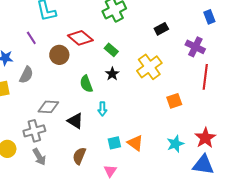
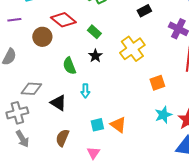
purple line: (31, 38) -> (14, 20), turned -64
cyan star: (175, 144) -> (163, 115), moved

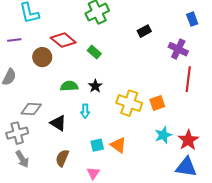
yellow cross: (132, 49) -> (129, 103), moved, turned -35
black star: (95, 56) -> (95, 86), moved
green semicircle: (69, 66) -> (69, 86), turned 108

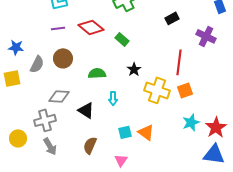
purple line: (14, 40) -> (58, 28), moved
brown circle: (42, 57) -> (63, 58), moved
red line: (188, 79) -> (179, 62), moved
black star: (95, 86) -> (134, 69), moved

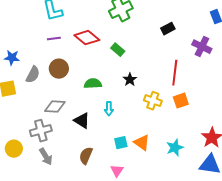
yellow cross: (157, 90) -> (153, 101), size x0.7
cyan star: (191, 122) -> (175, 148), moved

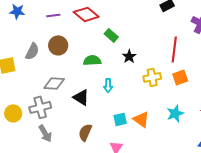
green rectangle: (118, 50) -> (111, 35), moved
blue star: (12, 58) -> (17, 11), moved
yellow cross: (153, 101) -> (152, 77), turned -30
cyan star: (175, 148) -> (175, 113), moved
yellow circle: (14, 149) -> (13, 113), moved

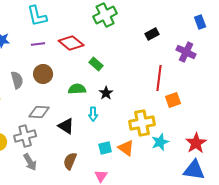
gray semicircle: (32, 51) -> (17, 80), turned -42
black star: (129, 56) -> (106, 93), moved
yellow cross: (152, 77) -> (142, 123), moved, size x1.4
orange square: (180, 77) -> (173, 100), moved

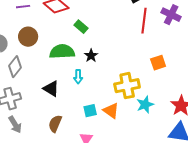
red line: (159, 78) -> (144, 21), moved
green semicircle: (77, 89) -> (62, 52), size x1.4
gray diamond: (39, 112) -> (15, 67), moved, turned -55

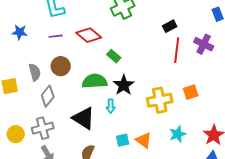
black star: (91, 56) -> (124, 85), size x1.5
yellow cross: (127, 86) -> (160, 100), moved
black triangle: (51, 89) -> (84, 118), size x1.4

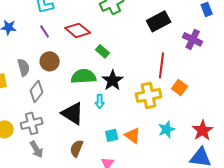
black rectangle: (170, 26) -> (159, 21), size x1.6
purple line: (56, 36) -> (45, 31), turned 64
red line: (177, 50) -> (162, 65), moved
orange square: (191, 92) -> (180, 87), turned -35

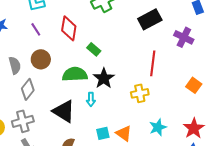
red diamond: (78, 30) -> (69, 28), turned 60
orange square: (180, 87) -> (194, 85), moved
yellow cross: (149, 95) -> (140, 93), size x0.7

